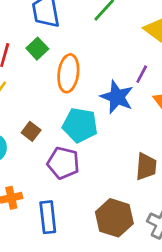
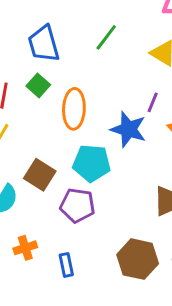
brown square: (31, 131) -> (40, 175), size x1.5
blue rectangle: (48, 217) -> (66, 265), size x0.7

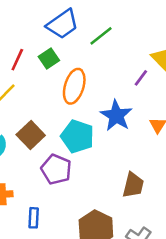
green line: (106, 37) -> (101, 36), moved
blue trapezoid: (44, 44) -> (63, 24), turned -124
purple line: (153, 102) -> (141, 78), moved

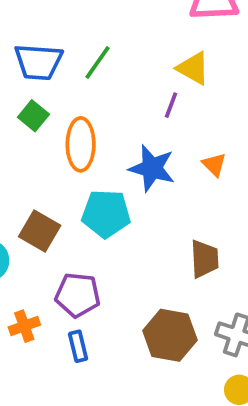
blue trapezoid: (63, 24) -> (38, 62), turned 56
purple pentagon: (56, 169) -> (78, 295), moved

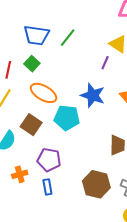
orange ellipse: (81, 144) -> (44, 93), moved, turned -64

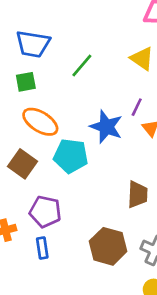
green line: (68, 38) -> (82, 66), moved
purple line: (105, 63) -> (137, 107), moved
green square: (32, 64) -> (26, 82), turned 35

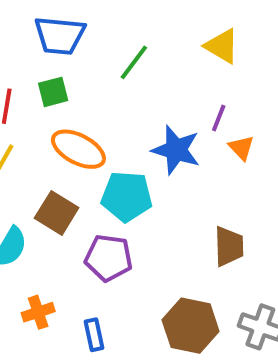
purple pentagon: (45, 212) -> (109, 258), moved

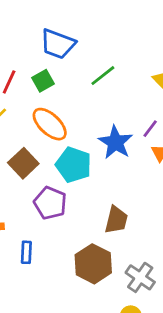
green square: (53, 92) -> (43, 81), turned -30
brown trapezoid: (229, 246) -> (116, 220), moved

